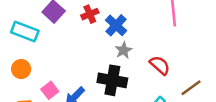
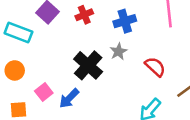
blue cross: (116, 25) -> (125, 21), moved, turned 30
black cross: (112, 80) -> (88, 65), moved, turned 32

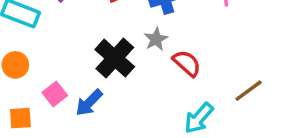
red semicircle: (155, 67) -> (187, 63), moved

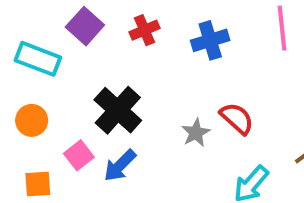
gray star: (156, 39) -> (196, 133), moved
black cross: (115, 58) -> (118, 110), moved

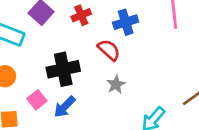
black cross: (118, 110) -> (63, 69), turned 36
red semicircle: (237, 118) -> (109, 50), moved

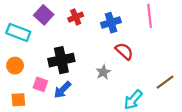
red semicircle: (109, 50) -> (124, 51), moved
pink square: (37, 100) -> (40, 84), turned -32

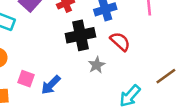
black cross: (61, 60) -> (80, 35), moved

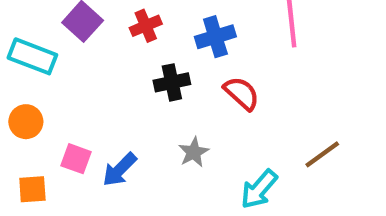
black cross: (80, 35) -> (172, 82), size x0.7
gray star: (97, 65) -> (194, 152), moved

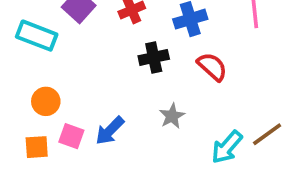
orange circle: (26, 122) -> (46, 101), moved
brown line: (322, 154) -> (267, 134), moved
pink square: (76, 159) -> (71, 136), moved

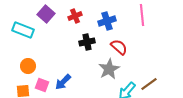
gray star: (172, 116) -> (109, 69), moved, size x1.5

